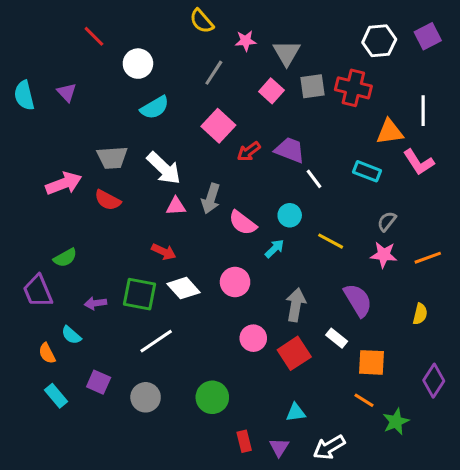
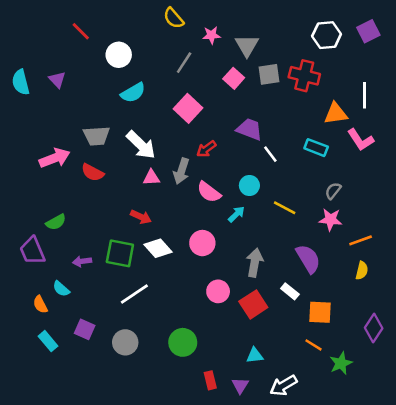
red arrow: (249, 152) -> (206, 149), moved
orange line: (428, 258) -> (361, 240), moved

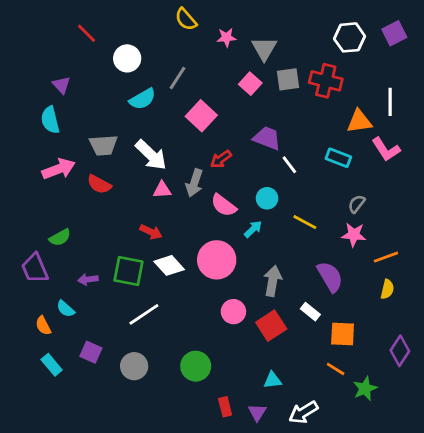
gray line: (184, 63) -> (177, 78), moved
cyan semicircle: (21, 82) -> (50, 120), moved
pink circle: (202, 243) -> (217, 260), size x1.4

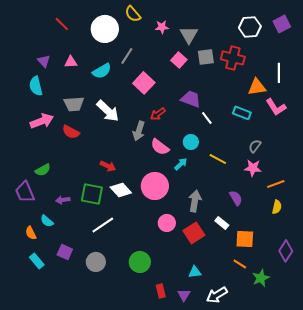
white circle: (127, 58) -> (105, 29), moved, size x1.4
pink triangle: (162, 190) -> (71, 62), moved
purple semicircle: (330, 277) -> (236, 198), size x0.7

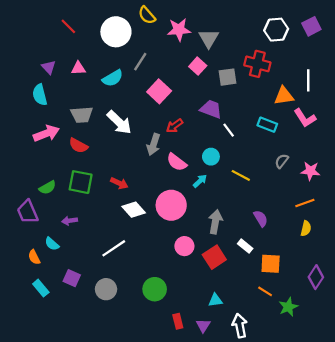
pink star: (162, 27) -> (179, 30), size x1.5
gray square: (206, 57) -> (228, 77), moved
pink star: (253, 168) -> (310, 171), moved
green square: (92, 194) -> (81, 182), moved
white arrow: (217, 295) -> (240, 326), turned 110

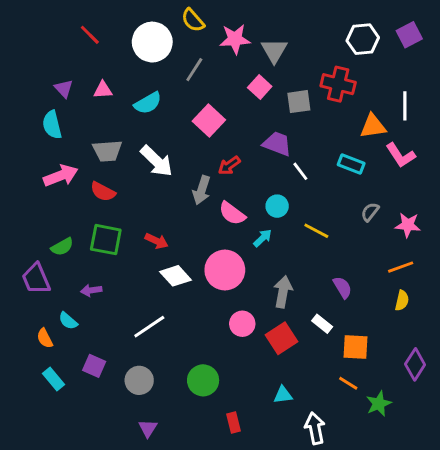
gray line: (140, 62) -> (194, 70), moved
purple triangle: (203, 326) -> (148, 428), moved

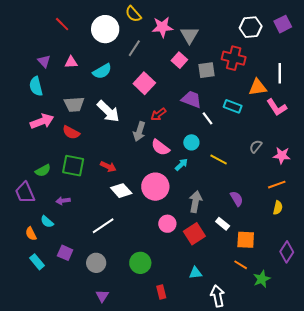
cyan rectangle: (351, 164) -> (233, 106), moved

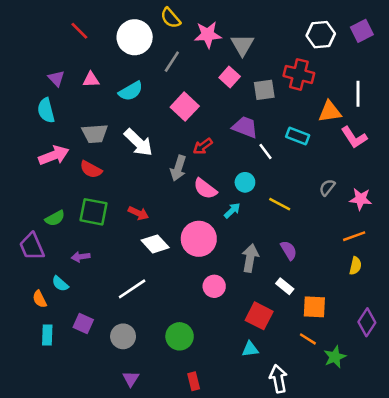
purple semicircle: (237, 199) -> (289, 250), moved
red square: (194, 234) -> (259, 316), moved, turned -30
cyan rectangle: (37, 262) -> (47, 335), turned 42
red rectangle: (161, 292) -> (194, 381), moved

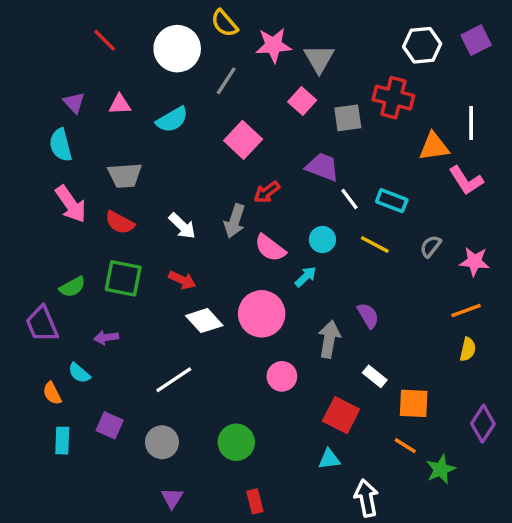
cyan rectangle: (298, 136) -> (392, 201), moved
white arrow: (138, 142) -> (182, 226), moved, size x0.7
pink arrow: (54, 155) -> (71, 204), turned 76
yellow line: (280, 204) -> (375, 245), moved
purple semicircle: (289, 250) -> (368, 316), moved

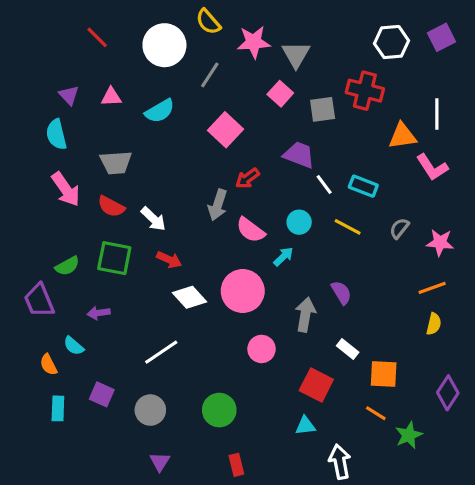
white arrow: (182, 226) -> (153, 219), moved

